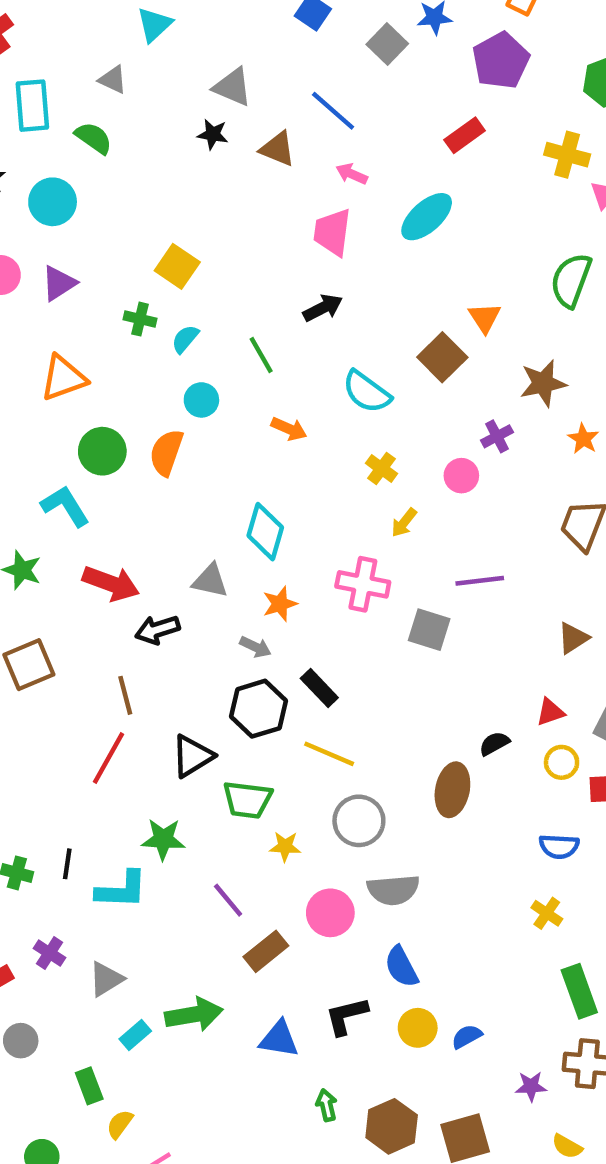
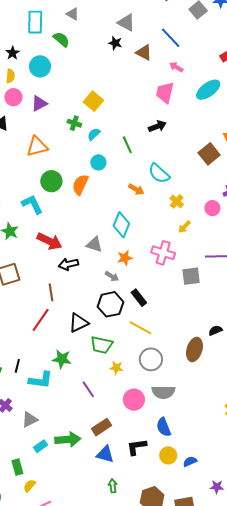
cyan semicircle: (367, 392) -> (159, 173), moved
orange arrow: (289, 429) -> (136, 189), moved
gray square: (429, 630) -> (191, 276), turned -30
brown rectangle: (266, 951) -> (101, 427), moved
green arrow: (326, 1105) -> (113, 486), moved

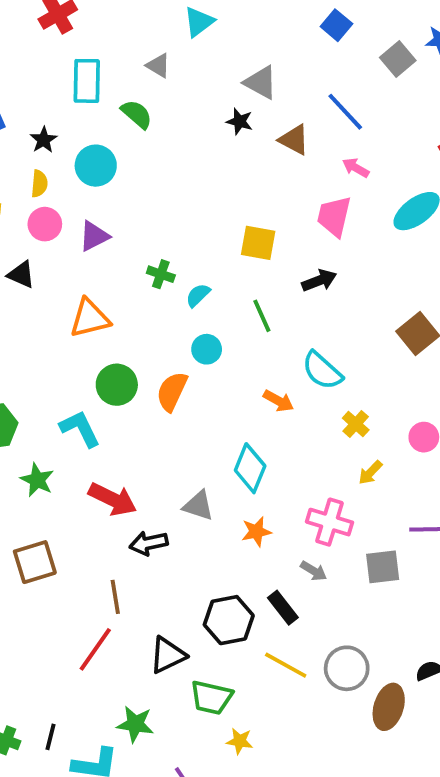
yellow square: (93, 101) -> (258, 243), moved, turned -30
gray arrow: (112, 276) -> (314, 571), moved
gray circle: (151, 359) -> (347, 668), moved

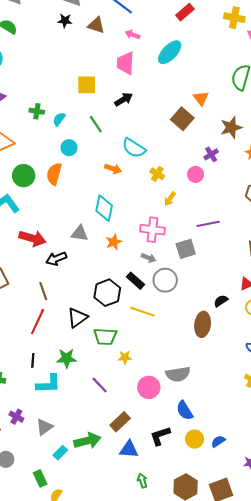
gray circle: (347, 668) -> (165, 280), moved
black line: (50, 737) -> (33, 360), moved

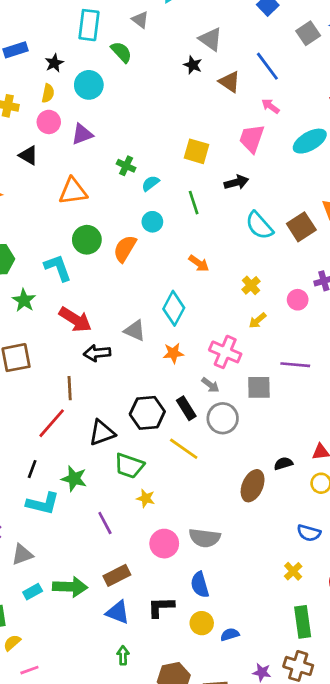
cyan semicircle: (134, 148) -> (259, 225), moved

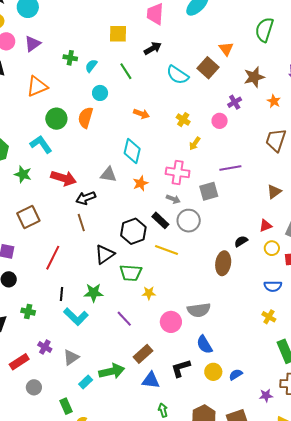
brown line: (70, 388) -> (81, 223), moved
red line: (52, 423) -> (53, 258), moved
cyan L-shape: (43, 503) -> (76, 317), turned 45

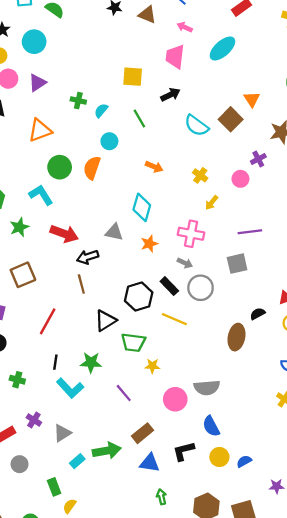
green star: (23, 174) -> (19, 227), turned 30
gray square: (209, 191) -> (237, 264), moved

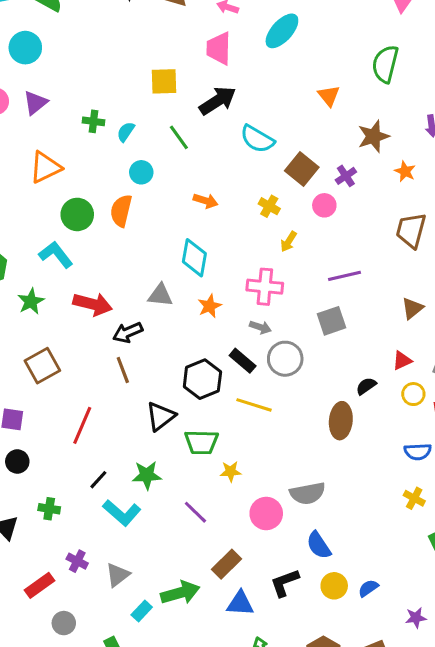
black arrow: (170, 95) -> (218, 101), size x1.4
brown square: (231, 119) -> (302, 169), moved
black line: (55, 362) -> (98, 480), turned 40

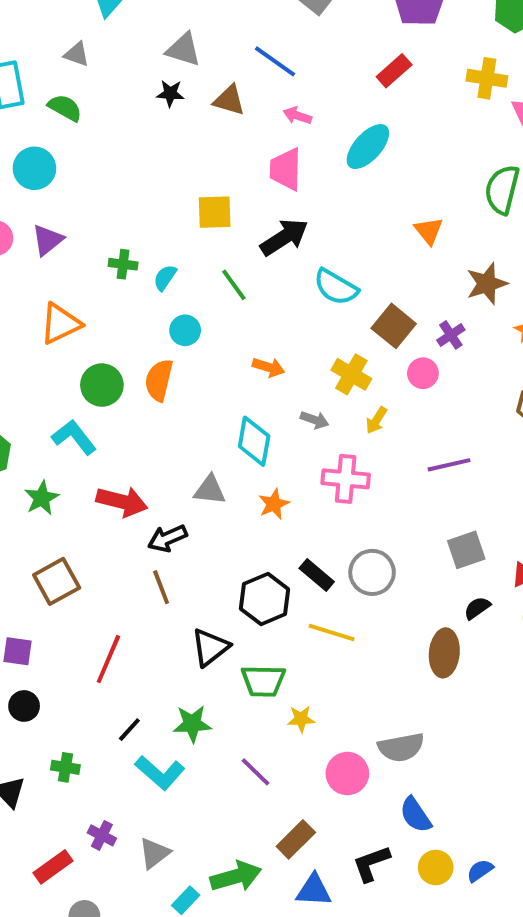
yellow cross: (269, 206) -> (351, 374), size x1.4
gray square: (331, 321) -> (466, 550), moved
gray arrow: (260, 327) -> (315, 420), moved

